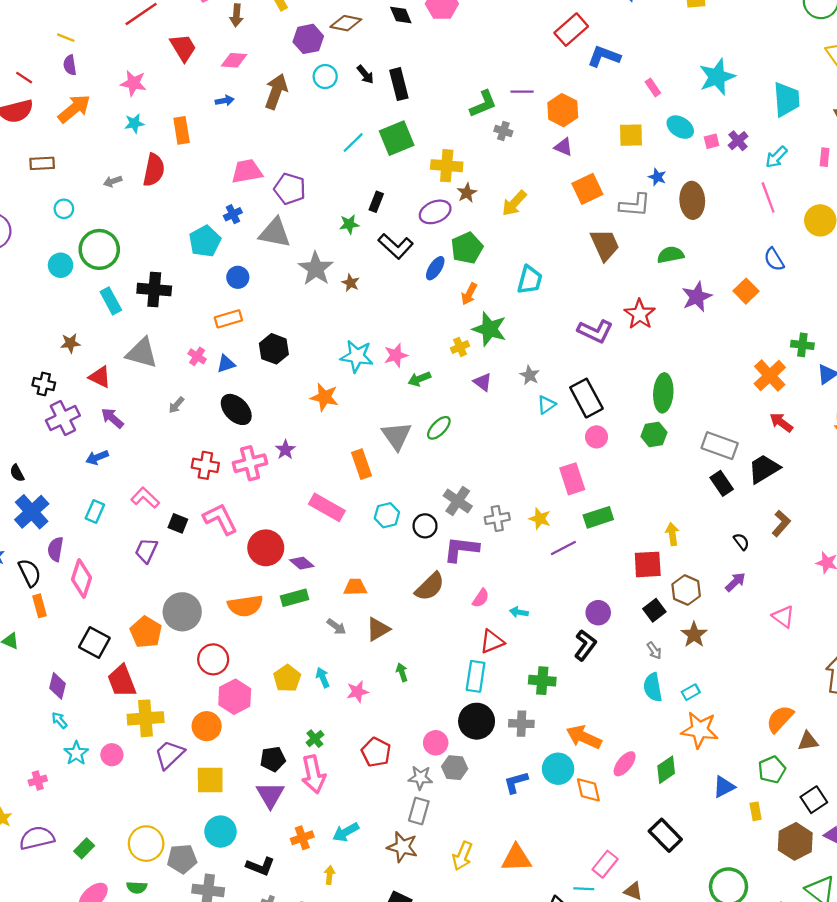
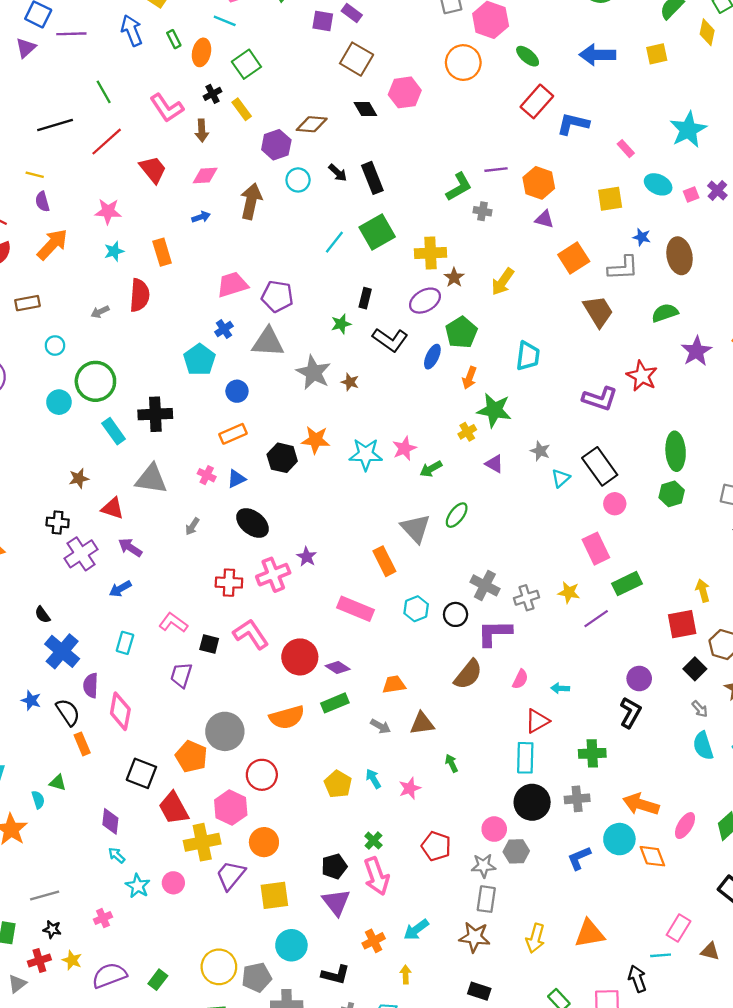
orange star: (324, 397) -> (316, 440), moved
brown triangle: (378, 629) -> (422, 723), turned 30
pink hexagon: (235, 697) -> (231, 808), moved

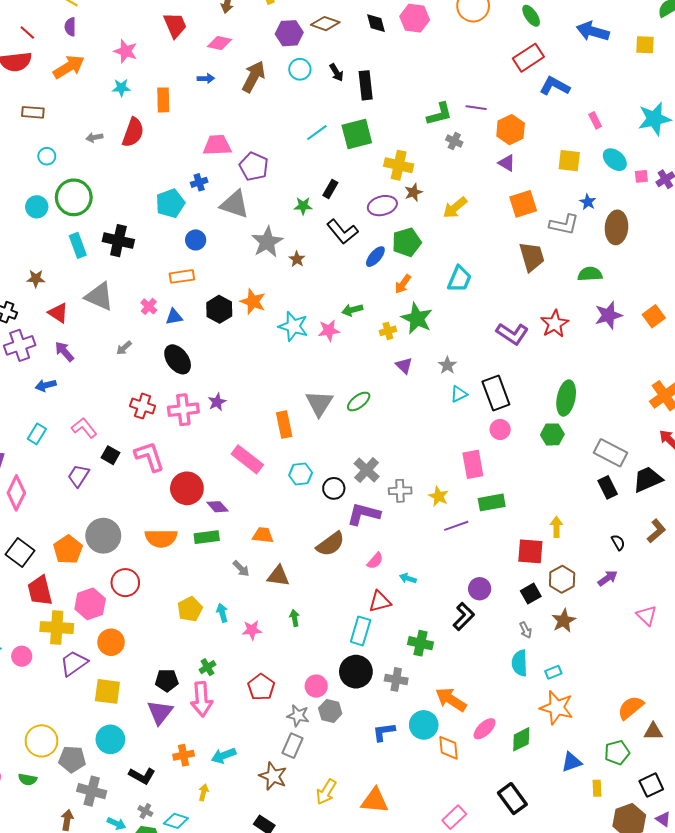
green arrow: (431, 469) -> (352, 310), moved

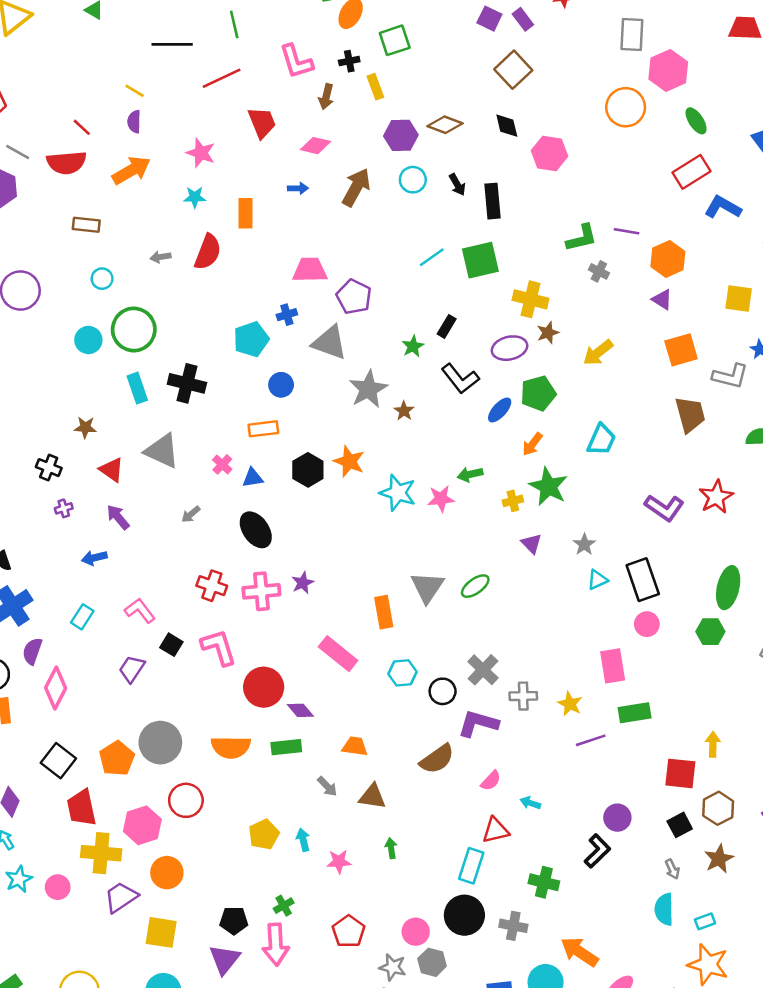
pink hexagon: (415, 18) -> (549, 153), moved
green star: (303, 206) -> (413, 346), turned -30
purple cross: (20, 345) -> (64, 508), size x0.5

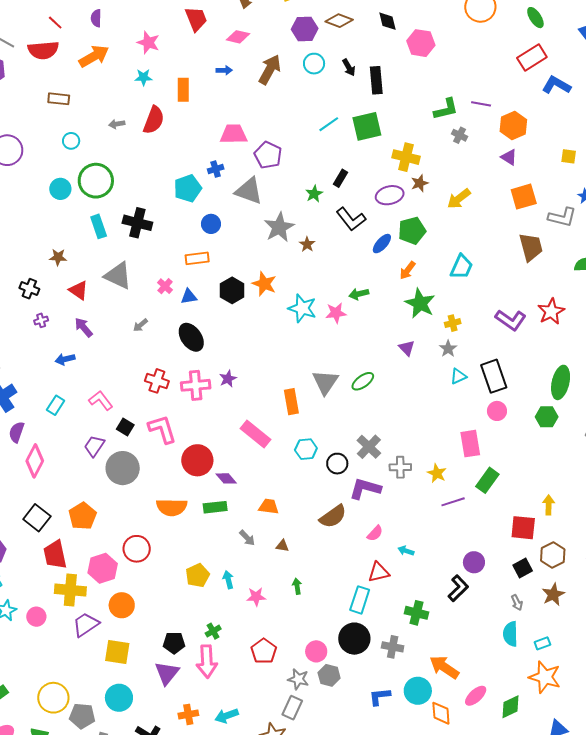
yellow square: (739, 298) -> (569, 156), size x0.7
yellow cross: (513, 501) -> (453, 323), moved
green rectangle: (635, 713) -> (487, 480), turned -45
gray circle: (160, 743) -> (123, 468), moved
brown triangle: (372, 797) -> (282, 546), size x0.6

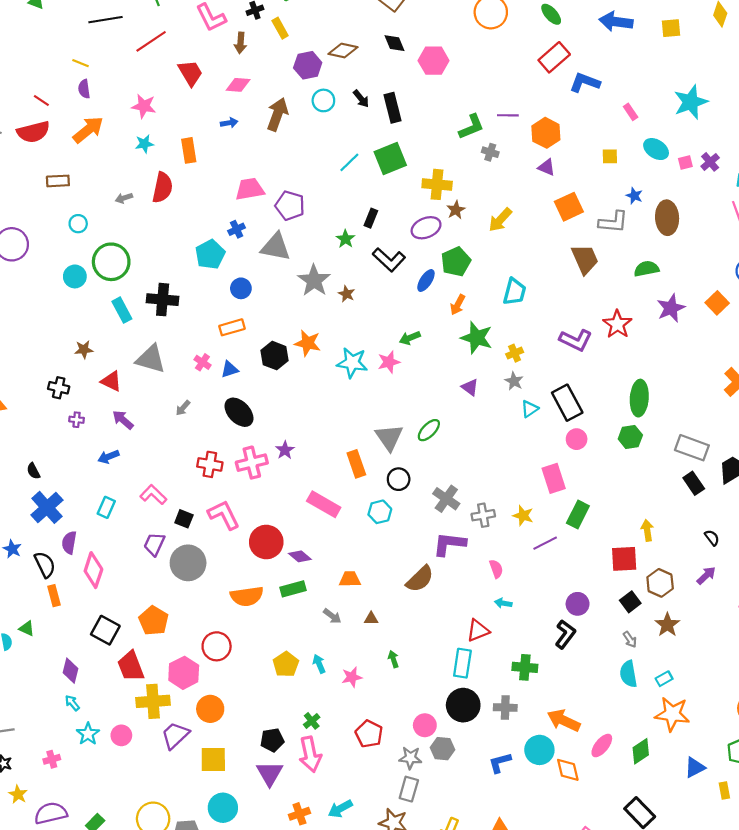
purple cross: (41, 320) -> (77, 420), turned 32
black circle: (337, 464) -> (399, 479), moved
pink semicircle: (375, 533) -> (496, 569), moved, turned -54

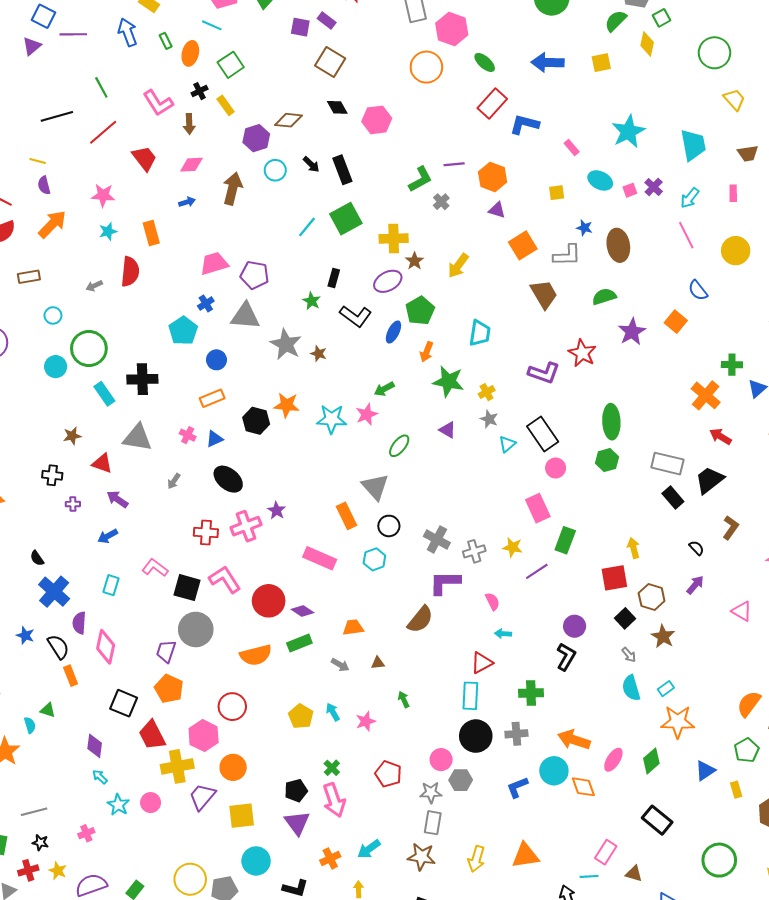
gray cross: (490, 152) -> (441, 202), turned 35
green ellipse: (429, 430) -> (399, 446), moved
black square: (184, 519) -> (187, 588), size x1.5
purple trapezoid: (154, 544) -> (166, 651), moved

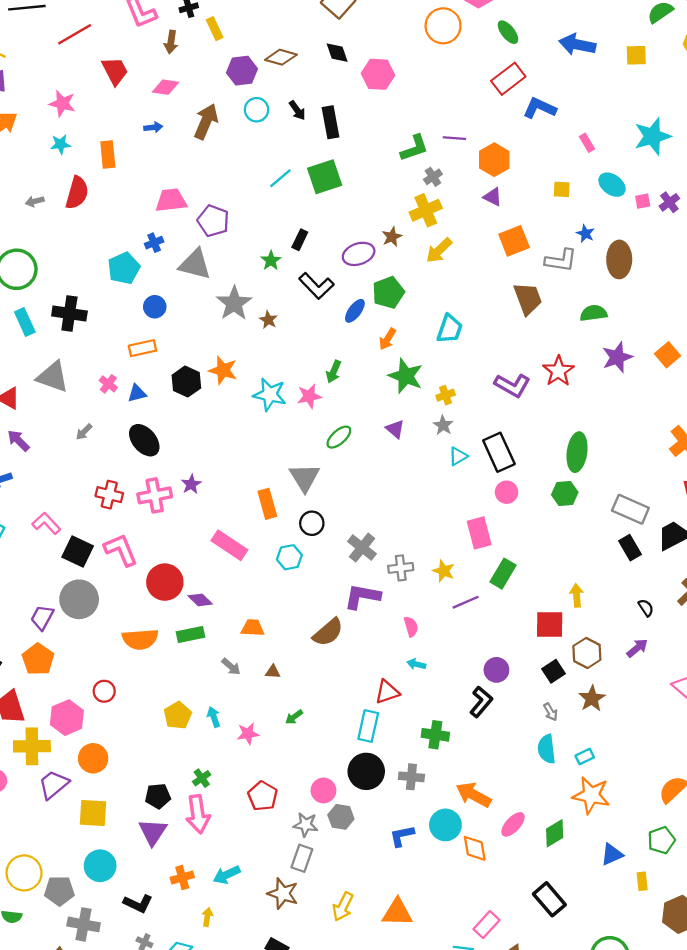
yellow cross: (394, 239) -> (426, 210), moved, turned -32
green arrow: (384, 389) -> (334, 372), turned -48
green arrow: (404, 699) -> (294, 717), turned -112
red circle: (232, 707) -> (104, 691), size x0.7

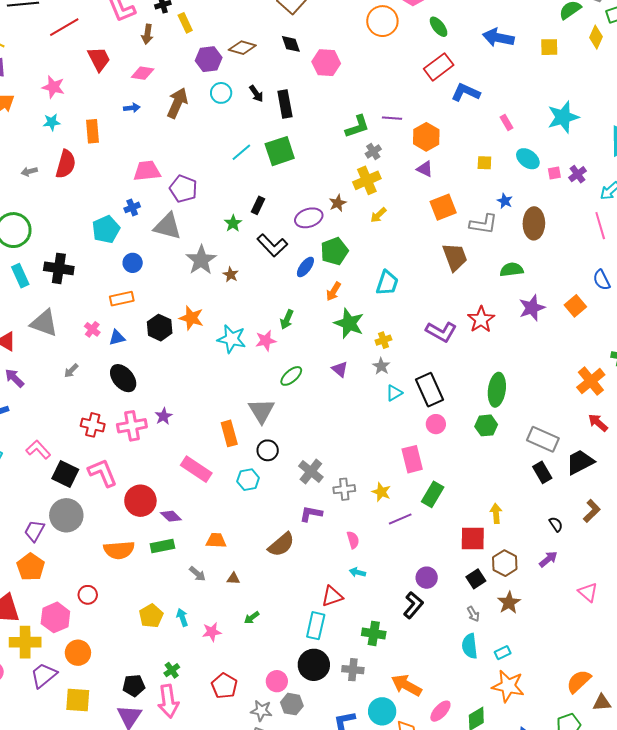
yellow arrow: (439, 250) -> (378, 215), size x0.7
purple L-shape: (362, 597) -> (311, 514), size x0.7

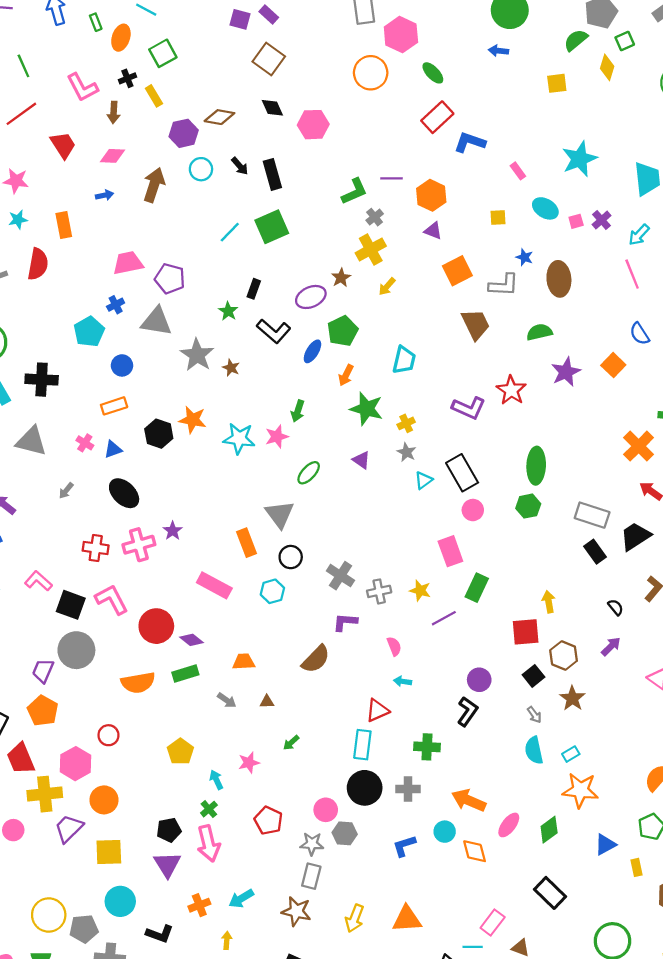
blue arrow: (498, 38) -> (498, 51), moved, size x0.6
cyan arrow: (182, 617) -> (216, 780), moved
cyan circle: (382, 711) -> (445, 832), size x0.7

